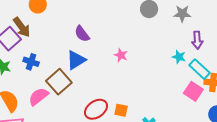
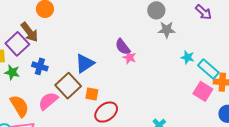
gray star: (182, 14) -> (167, 30), moved
purple semicircle: (82, 34) -> (123, 47), moved
purple arrow: (197, 40) -> (204, 12), moved, turned -42
orange square: (121, 110) -> (92, 94), moved

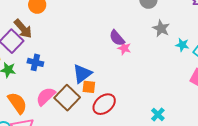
gray star: (167, 30) -> (161, 28), moved, turned 30
blue triangle: (85, 63) -> (82, 74), moved
brown square: (68, 86) -> (67, 98), moved

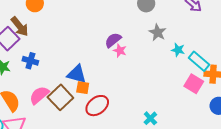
purple semicircle: (117, 38) -> (113, 40), turned 90
blue triangle: (82, 74) -> (77, 74), turned 50

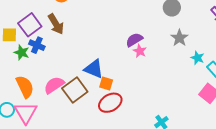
brown arrow: (20, 27) -> (56, 24), moved
blue cross: (30, 61) -> (37, 45), moved
orange square: (83, 88) -> (106, 83), moved

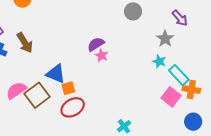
brown arrow: (56, 24) -> (25, 43), moved
gray star: (179, 38) -> (165, 39), moved
orange square: (106, 83) -> (68, 88), turned -32

